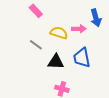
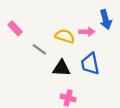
pink rectangle: (36, 11) -> (15, 28), moved

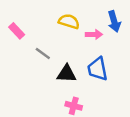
yellow semicircle: (65, 36) -> (69, 21), moved

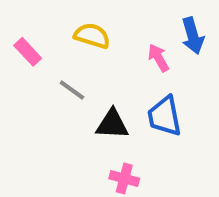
yellow semicircle: (69, 21) -> (92, 36), moved
pink arrow: (94, 34) -> (158, 58), turned -119

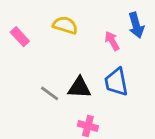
gray line: (72, 90) -> (50, 93), moved

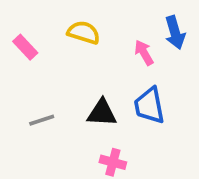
gray line: (50, 93) -> (42, 120), moved, turned -54

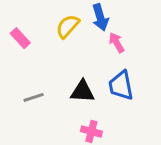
yellow semicircle: (84, 33) -> (68, 26), turned -65
blue arrow: (175, 33) -> (100, 17), moved

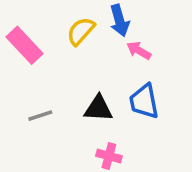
pink rectangle: (20, 38) -> (24, 45), size x1.5
pink arrow: (117, 43) -> (139, 50), turned -30

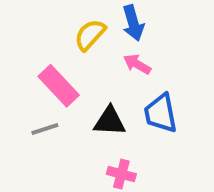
pink rectangle: (24, 45) -> (59, 86), moved
pink arrow: (139, 50) -> (137, 64), moved

